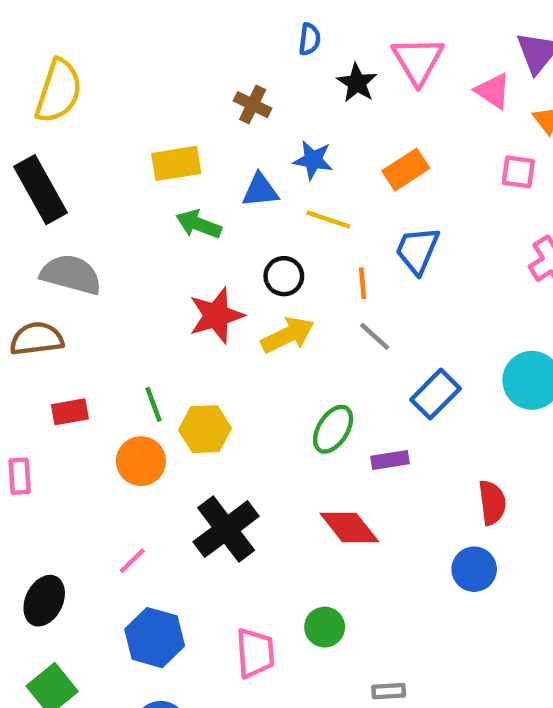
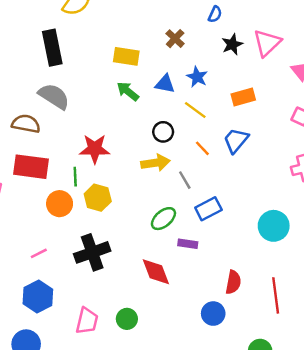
orange line: (363, 283) -> (202, 148), turned -56
red star: (216, 315) -> (95, 149), moved
gray line: (375, 336) -> (185, 180), moved
blue rectangle: (436, 394) -> (208, 209), moved
red rectangle: (70, 412) -> (31, 167), size x1.8

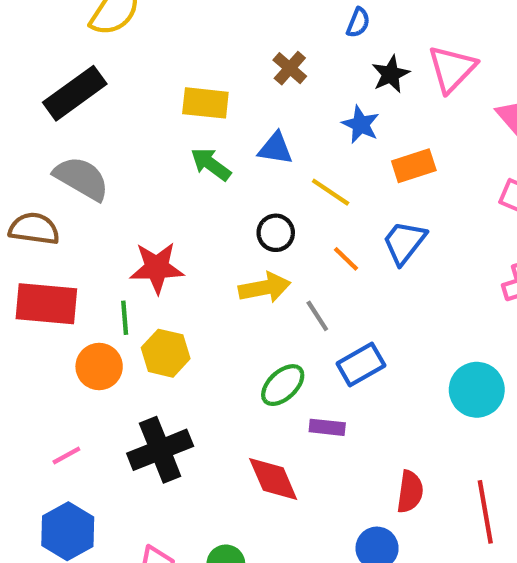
black rectangle: (52, 48) -> (75, 93), turned 68
blue star: (197, 77) -> (361, 124), moved

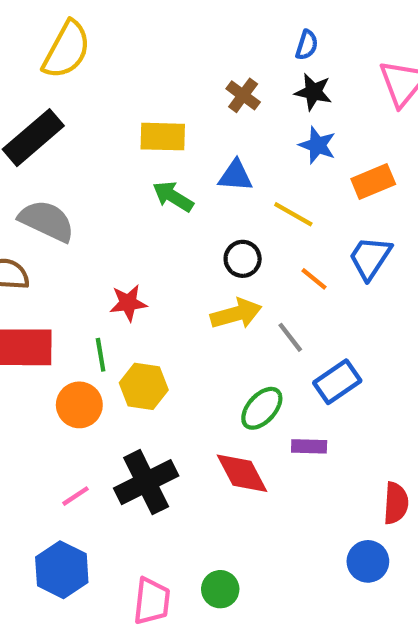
black star: (391, 74) -> (313, 92), moved, turned -30
red star: (157, 268) -> (128, 303), size x0.7
pink line: (66, 455) -> (75, 496), moved
red diamond: (273, 479) -> (242, 473), moved

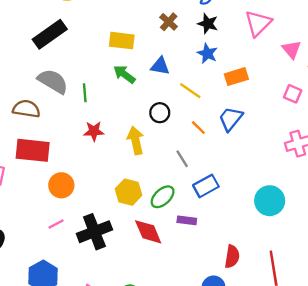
yellow arrow: (236, 314) -> (136, 140), moved, turned -92
green line: (101, 355) -> (85, 93), moved
yellow hexagon: (144, 386) -> (129, 192), moved
pink line: (75, 496) -> (56, 224), moved

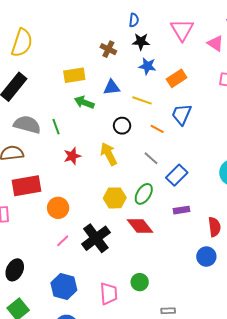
purple rectangle: (187, 220) -> (182, 210), moved

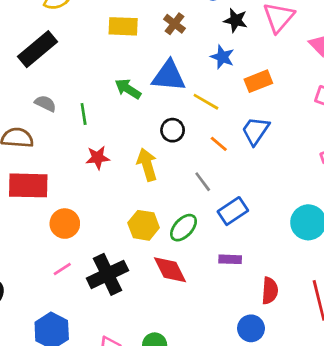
black star: (141, 42) -> (236, 20), moved
yellow rectangle: (74, 75) -> (123, 26), moved
blue triangle: (112, 87) -> (169, 76), size x1.5
gray semicircle: (27, 125) -> (45, 103), size x0.6

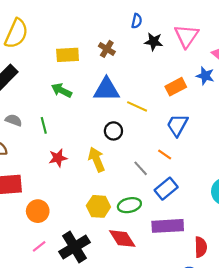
blue star: (222, 57) -> (205, 76), moved
green arrow: (128, 89) -> (62, 90), moved
orange line: (219, 144) -> (165, 154), moved
green ellipse: (183, 228) -> (129, 205), turned 40
purple rectangle: (230, 259) -> (168, 226), size x1.8

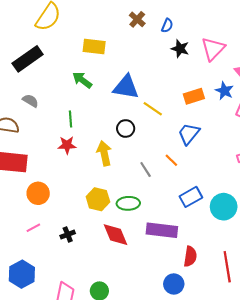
brown cross: (107, 49) -> (137, 19), moved
green line: (44, 125) -> (71, 119), moved
blue rectangle: (166, 189) -> (191, 197), moved
black cross: (74, 247) -> (68, 235), size x0.5

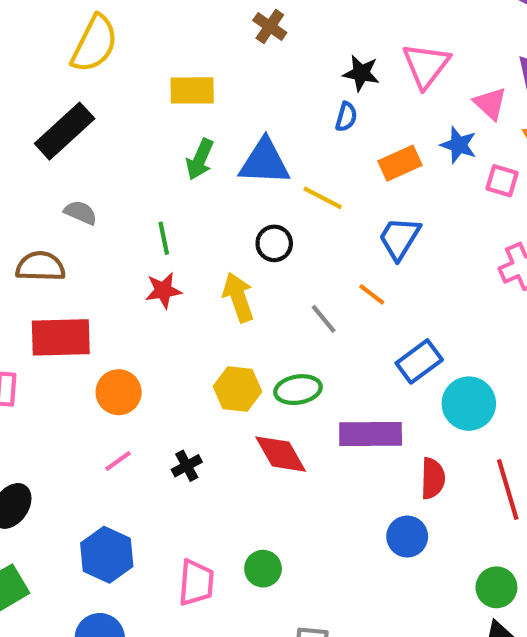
blue semicircle: (167, 26) -> (346, 117), moved
green arrow: (82, 80) -> (200, 159), moved, turned -96
cyan circle: (224, 207) -> (469, 404), moved

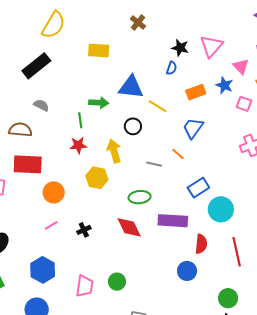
green arrow: (200, 159) -> (99, 103), moved, turned -114
gray line: (324, 319) -> (154, 164), turned -42
yellow hexagon: (237, 389) -> (97, 178), moved

